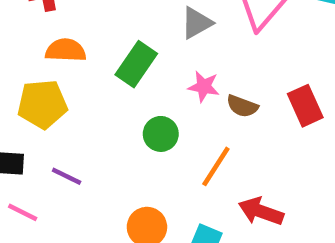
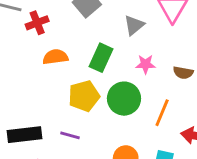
yellow pentagon: (42, 104) -> (84, 96), moved
brown semicircle: (242, 106) -> (183, 73), moved
green circle: (161, 134) -> (124, 99), size x1.5

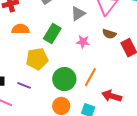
brown semicircle: (183, 73) -> (109, 34), moved
green circle: (124, 99) -> (64, 79), moved

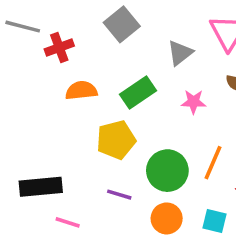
green rectangle: (52, 33) -> (138, 93), turned 30
purple line: (24, 85) -> (119, 195), moved

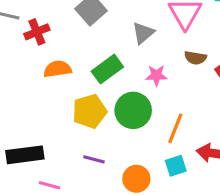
green circle: (167, 171) -> (133, 110), moved
cyan square: (215, 221) -> (176, 166), moved, turned -30

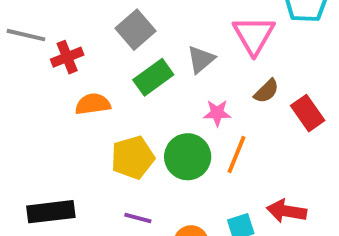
brown semicircle: (195, 58) -> (266, 91), turned -55
green rectangle: (107, 69) -> (153, 77), moved
orange line: (175, 128) -> (237, 155), moved

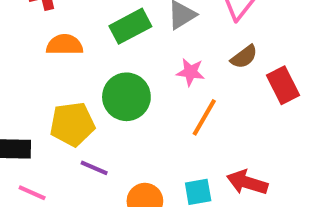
green circle: (188, 157) -> (126, 97), moved
yellow pentagon: (133, 158) -> (72, 124), moved

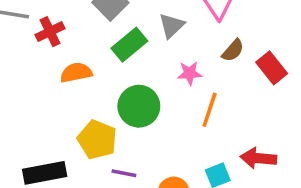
yellow pentagon: (72, 124) -> (97, 140), turned -30

